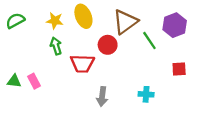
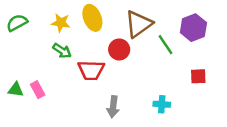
green arrow: (56, 46) -> (62, 51), turned 140

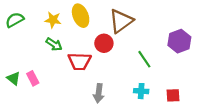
purple hexagon: (193, 28) -> (179, 41), moved
green line: (165, 45) -> (144, 59), moved
red square: (198, 76) -> (173, 95), moved
green triangle: (16, 90) -> (14, 78), turned 32

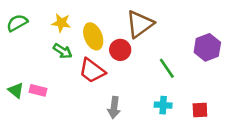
yellow ellipse: (81, 16) -> (93, 36), moved
red trapezoid: (79, 61) -> (92, 71), turned 35
pink rectangle: (33, 78) -> (38, 90), turned -48

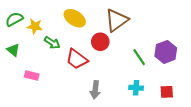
yellow star: (61, 23) -> (35, 26), moved
yellow ellipse: (93, 36) -> (75, 18), moved, turned -35
purple hexagon: (207, 47) -> (166, 52), moved
green triangle: (16, 90) -> (13, 50), moved

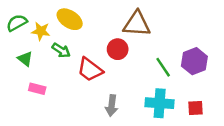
yellow ellipse: (75, 18) -> (70, 19), moved
brown triangle: (117, 20) -> (137, 24), turned 40
green triangle: (13, 50) -> (25, 59), moved
cyan cross: (136, 88) -> (160, 103), size x1.6

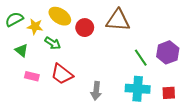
red circle: (118, 49) -> (85, 28), moved
red trapezoid: (90, 70) -> (62, 74), moved

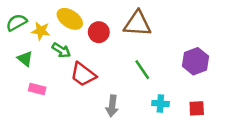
green line: (141, 58) -> (142, 70), moved
red trapezoid: (62, 74) -> (83, 74), moved
cyan cross: (138, 89) -> (160, 103), size x0.6

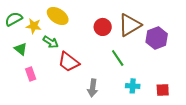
brown triangle: (137, 24) -> (130, 25), moved, turned -35
red circle: (99, 32) -> (103, 27), moved
purple hexagon: (195, 61) -> (157, 38), moved
pink rectangle: (37, 89) -> (31, 74), turned 56

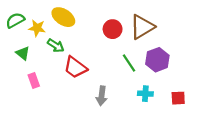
purple hexagon: (157, 38) -> (157, 60), moved

